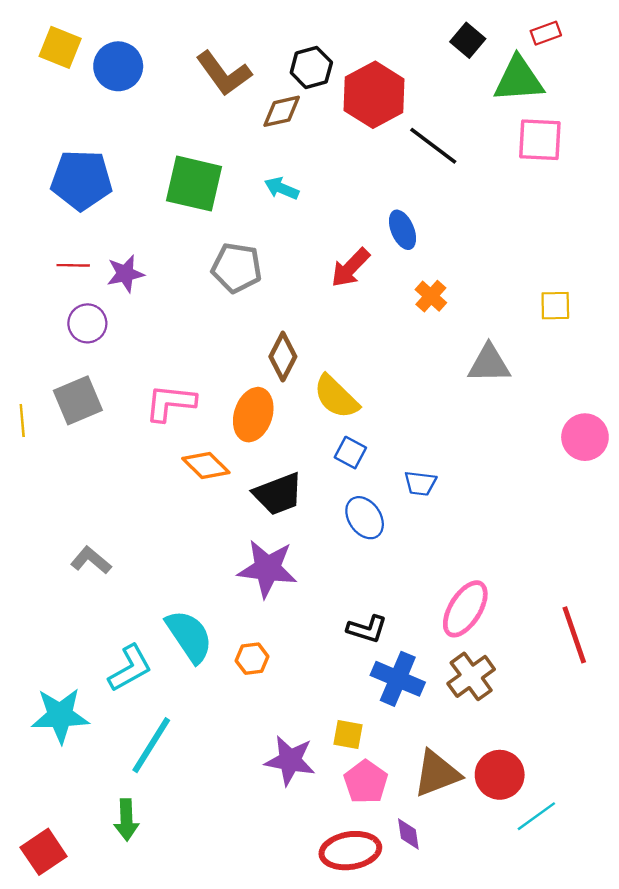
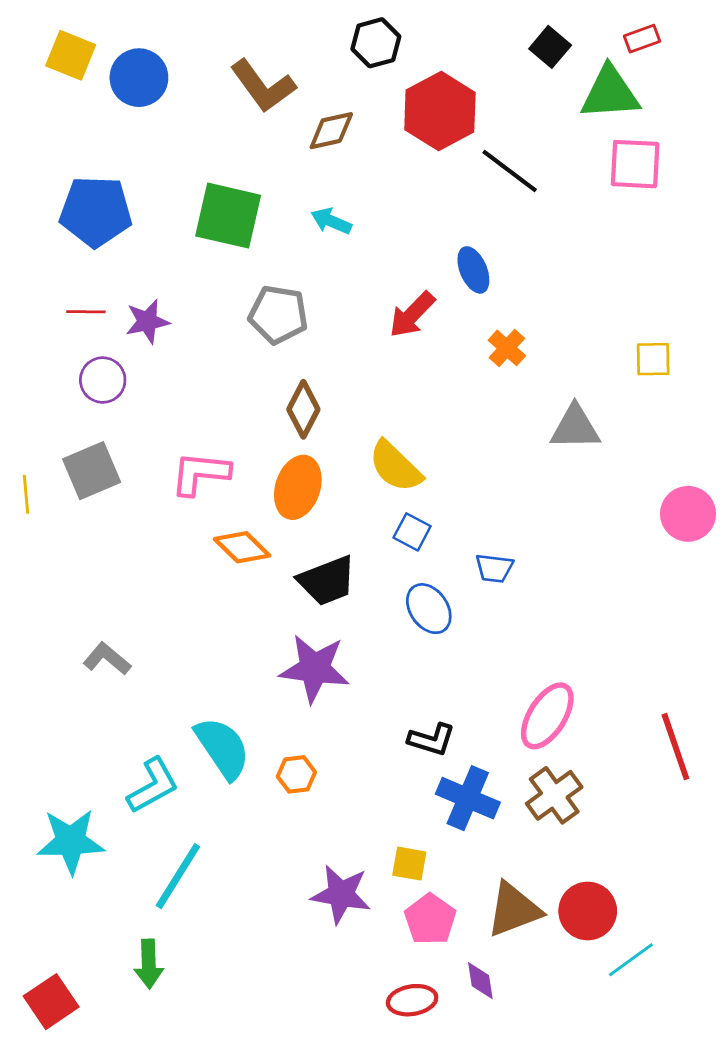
black hexagon: (311, 67) -> (376, 43), moved
brown diamond: (283, 357) -> (303, 409), moved
red ellipse: (350, 851) -> (412, 1000), size x0.7

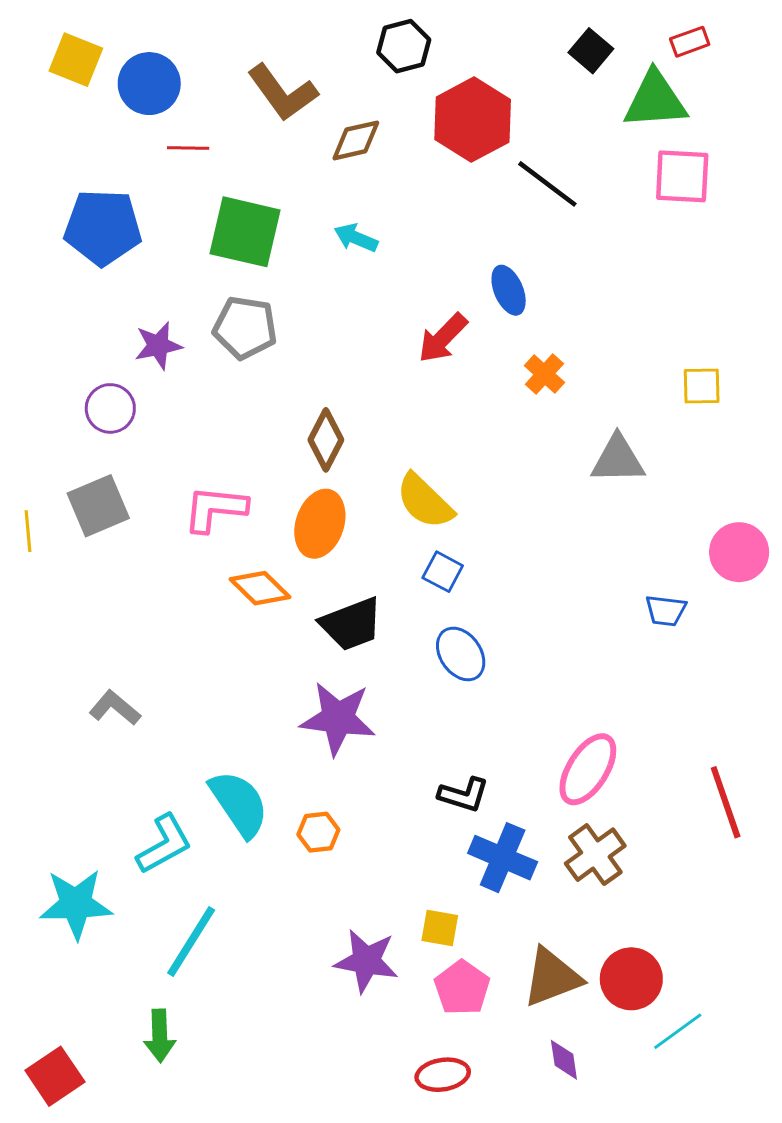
red line: (86, 312) -> (188, 148), moved
gray pentagon: (278, 315) -> (245, 328), moved
blue trapezoid: (494, 568) -> (666, 611), moved
purple diamond: (480, 981) -> (564, 1060), moved

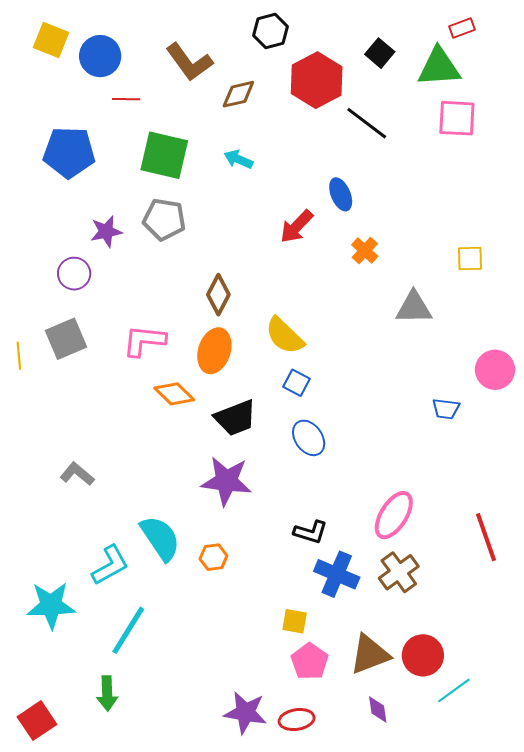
black square: (591, 51) -> (380, 53), moved
purple star: (366, 961) -> (245, 713), moved

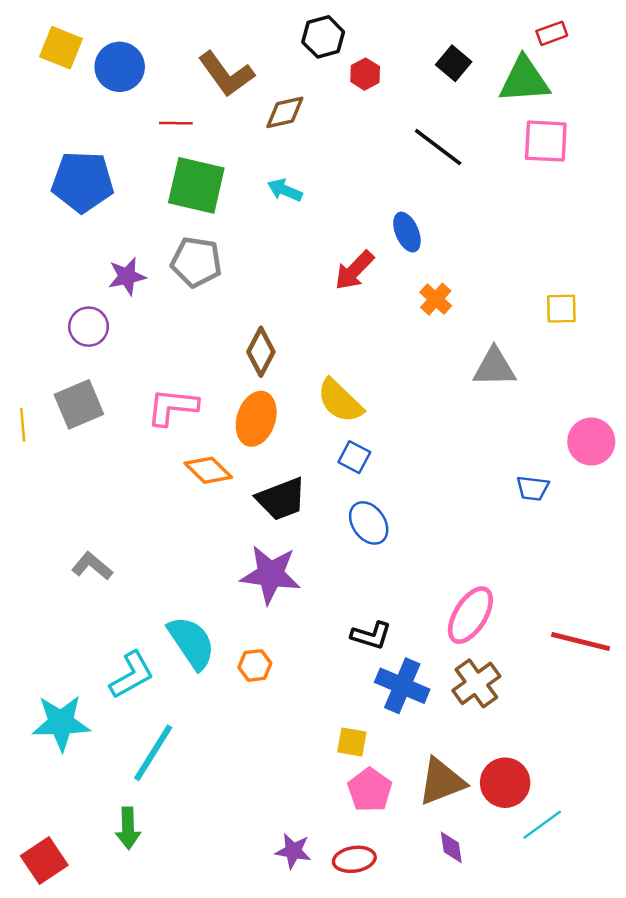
red hexagon: (317, 80) -> (365, 74), moved, size x0.5
red line: (126, 99) -> (176, 123), moved
red line: (486, 537) -> (581, 641), turned -57
purple star: (245, 713) -> (293, 851), size x0.7

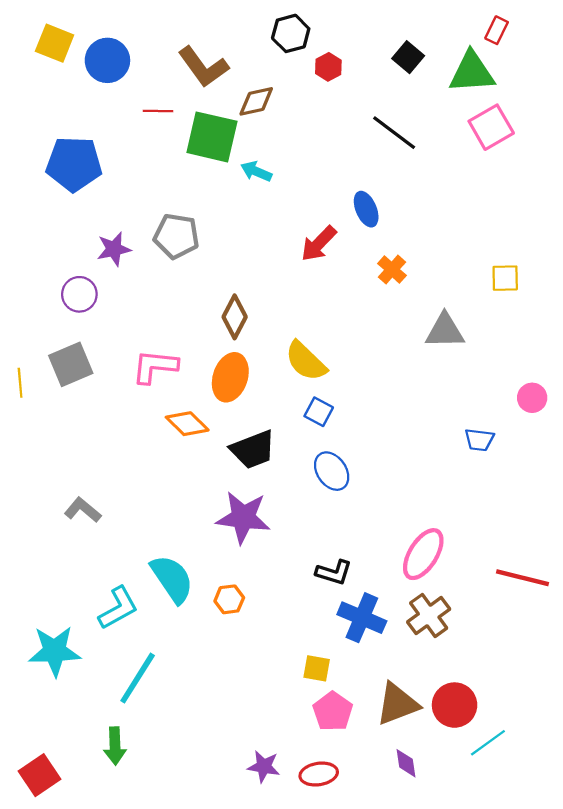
red rectangle: (552, 33) -> (497, 30), turned -44
pink square: (546, 141) -> (491, 127), turned -33
green square: (196, 185) -> (212, 137), moved
pink circle: (591, 442) -> (532, 398), size x0.7

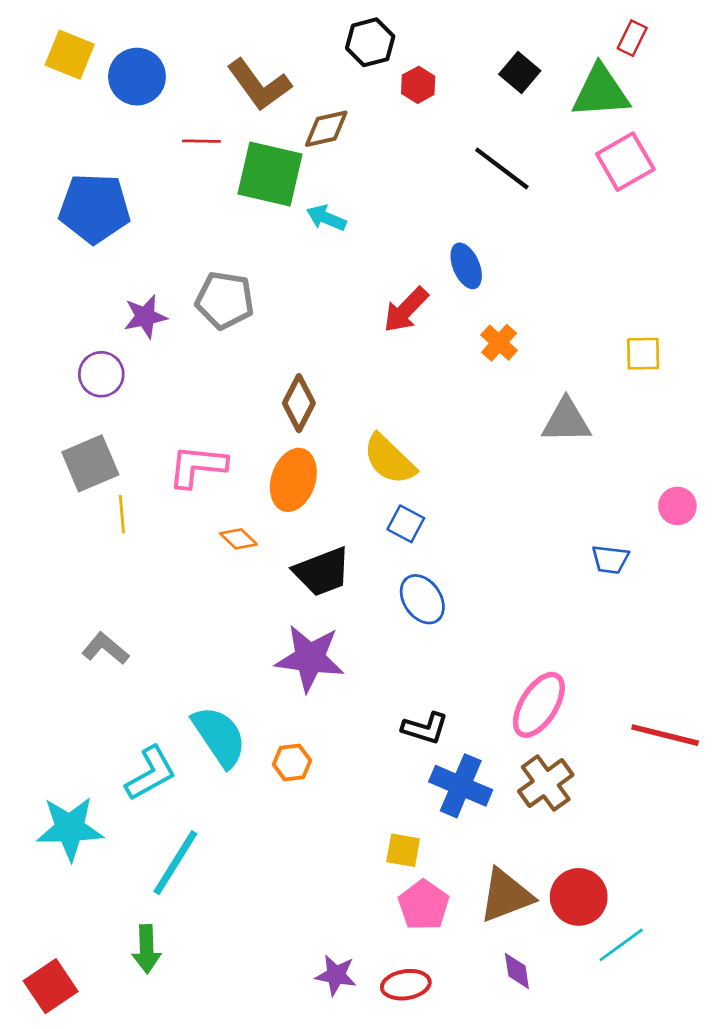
yellow line: (20, 383) -> (122, 514), moved
orange diamond: (187, 424) -> (238, 539), size x0.7

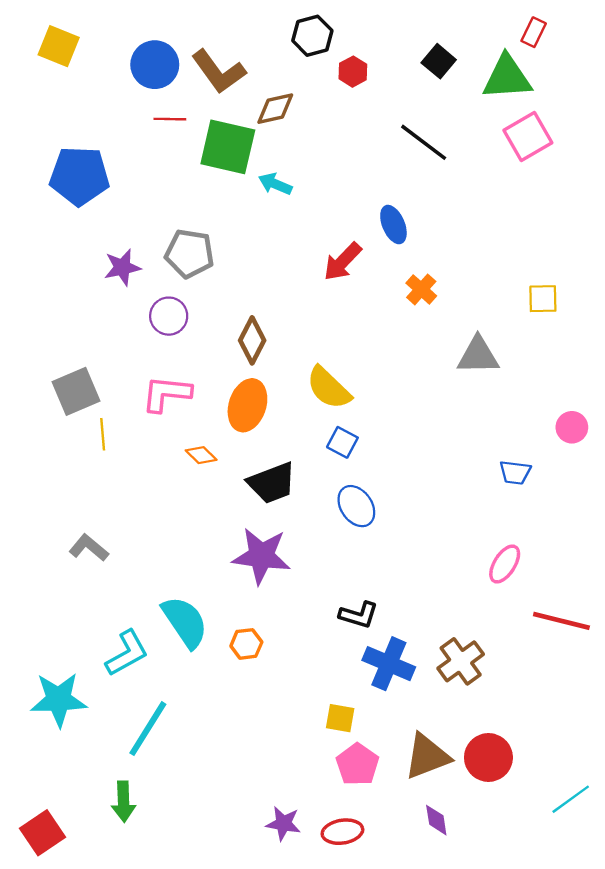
blue circle: (137, 77) -> (155, 65), moved
purple circle: (101, 374) -> (169, 316), moved
pink ellipse: (539, 705) -> (505, 564), moved, size x0.7
cyan line: (621, 945) -> (571, 799), moved

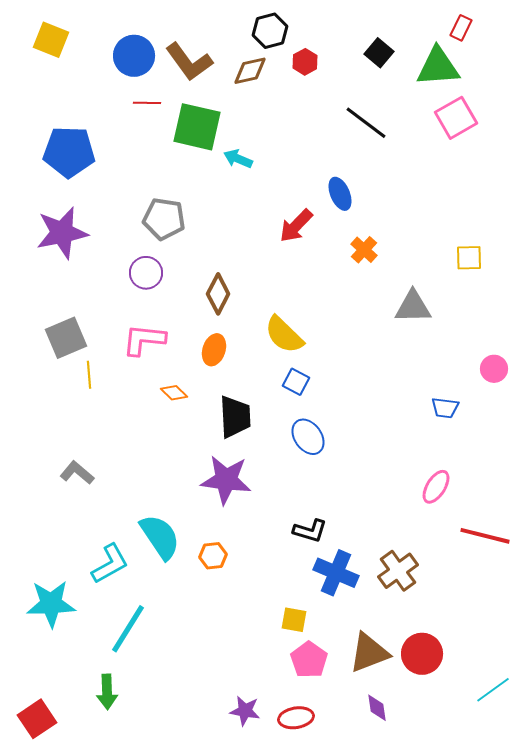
brown diamond: (275, 109) -> (250, 71), moved
purple star: (122, 267) -> (62, 233), moved, size x1.6
orange ellipse: (247, 405) -> (214, 350), size x0.7
black trapezoid: (272, 483) -> (235, 417), turned -72

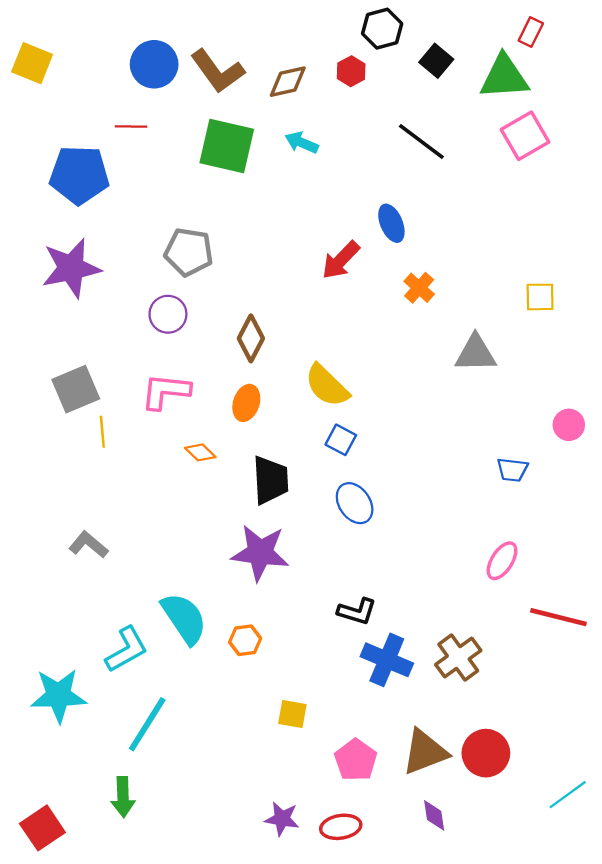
black hexagon: (270, 31) -> (382, 29), moved
yellow square: (51, 40) -> (32, 63), moved
red line: (147, 103) -> (131, 126), moved
cyan arrow: (238, 159) -> (302, 143), moved
yellow square: (294, 620) -> (292, 714), moved

